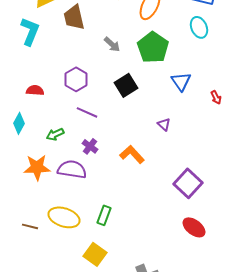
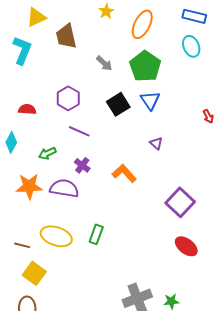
blue triangle: (181, 81) -> (150, 100), moved
yellow square: (95, 254) -> (34, 273), moved

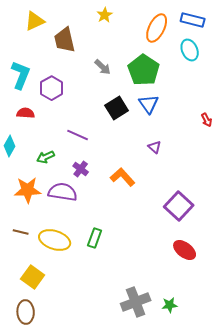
orange ellipse: (142, 24) -> (157, 28), moved
cyan L-shape: (22, 50) -> (21, 75), moved
purple hexagon: (68, 98) -> (52, 88), moved
brown line: (22, 245) -> (21, 232), moved

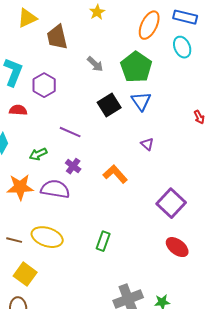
brown line: (21, 232) -> (14, 240), moved
green rectangle: (95, 238) -> (103, 241), moved

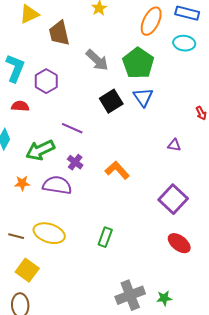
cyan ellipse: (182, 47) -> (184, 43), turned -60
gray arrow: (95, 64) -> (97, 60), size x1.4
purple triangle: (147, 144) -> (174, 145), moved, turned -32
green arrow: (38, 154) -> (40, 150), size x1.6
orange star: (20, 187) -> (22, 183), size x0.6

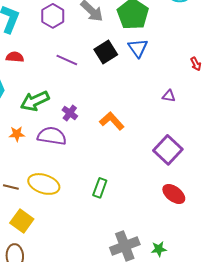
purple hexagon: (46, 81) -> (53, 16), moved
purple line: (72, 128) -> (67, 60), moved

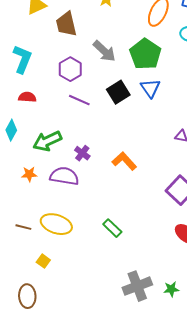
purple hexagon: (53, 16) -> (70, 69), moved
green rectangle: (100, 188) -> (112, 228), turned -66
yellow square: (22, 221) -> (43, 261), moved, size x0.6

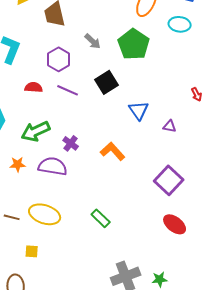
gray arrow: (104, 51) -> (93, 41), size x0.7
blue triangle: (150, 88) -> (139, 110), moved
red semicircle: (27, 97) -> (34, 87), moved
yellow square: (43, 261) -> (32, 251), turned -32

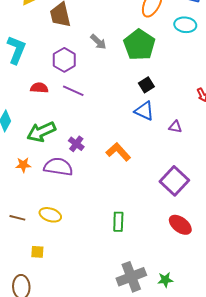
black square: (107, 82) -> (146, 85), moved, size x0.7
blue triangle: (139, 110) -> (144, 111), turned -30
yellow ellipse: (45, 214) -> (50, 215), size x0.7
green rectangle: (101, 218) -> (118, 222), moved, turned 48

